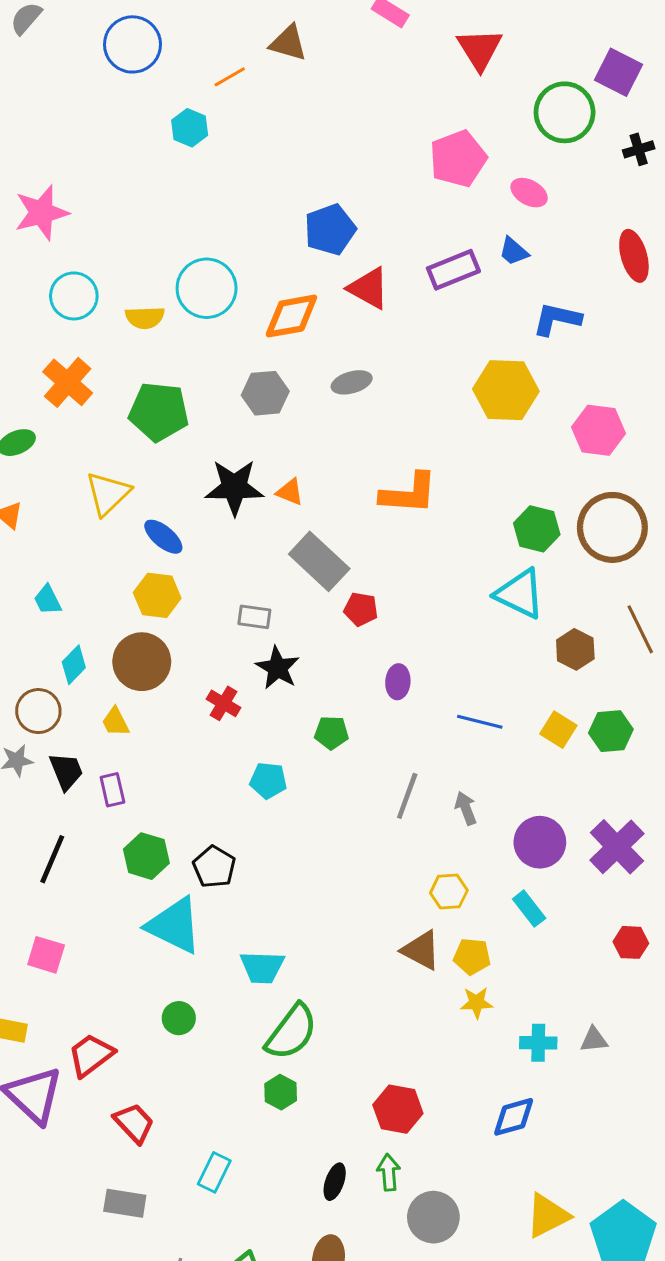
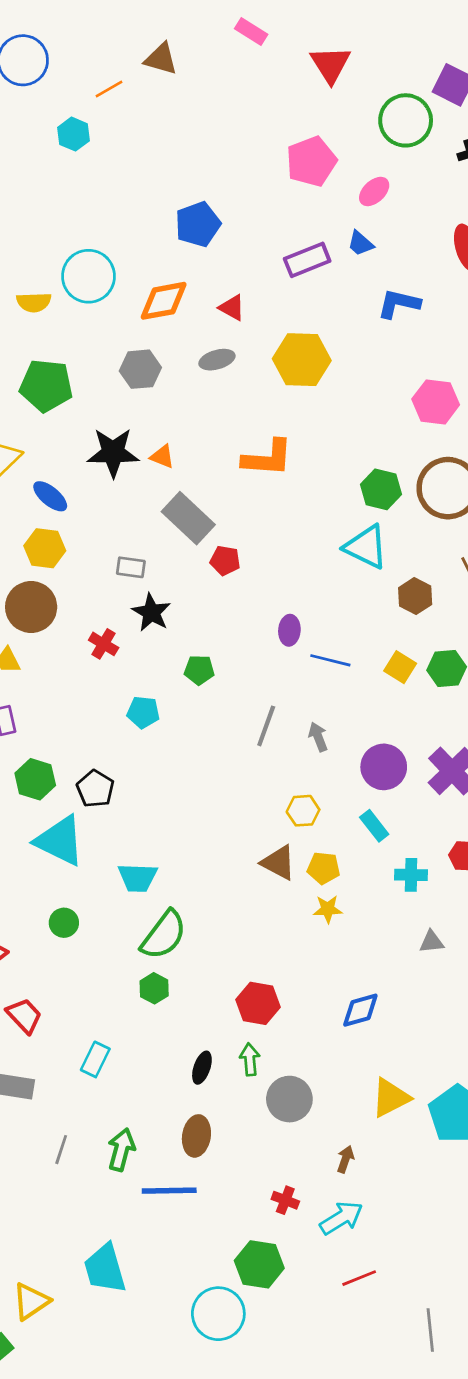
pink ellipse: (529, 193) -> (374, 191), turned -72
red triangle: (369, 288) -> (232, 308), moved, size x0.7
yellow hexagon: (506, 390) -> (302, 360), moved
purple ellipse: (398, 682) -> (289, 630), moved
cyan cross: (538, 1043) -> (411, 875), moved

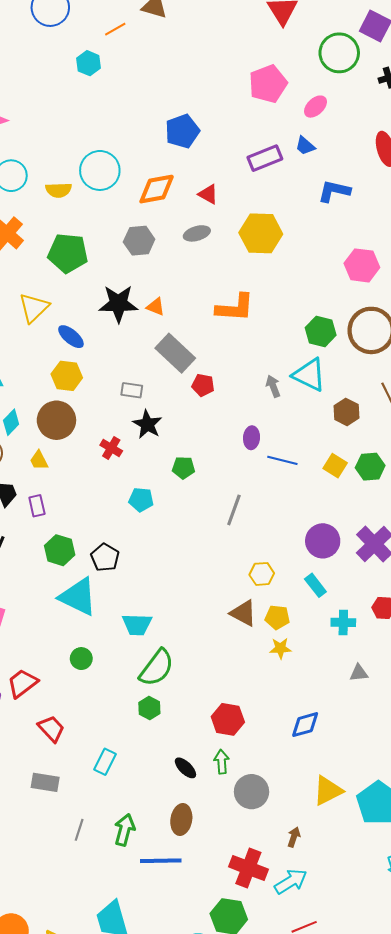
gray arrow: (318, 737) -> (273, 386), moved
black ellipse: (202, 1068) -> (185, 768), turned -65
red cross: (285, 1200) -> (248, 868), size x1.8

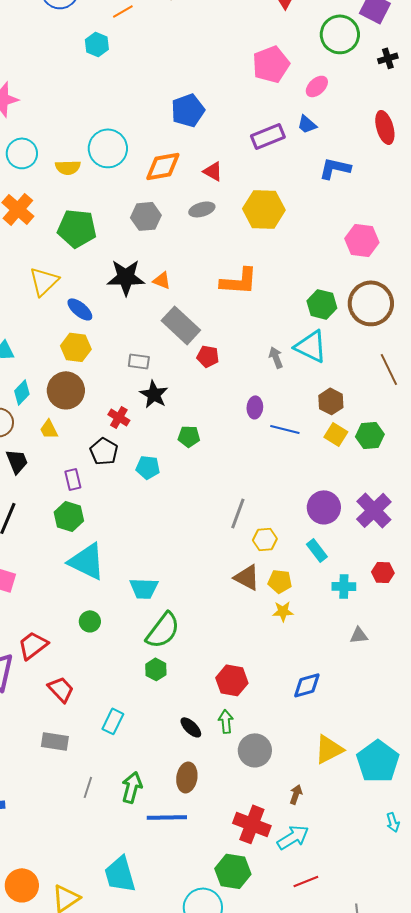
brown hexagon: (346, 412) -> (331, 401), moved
purple rectangle: (37, 506) -> (73, 479), moved
gray line: (234, 510) -> (238, 513), moved
black pentagon: (105, 557) -> (104, 451), moved

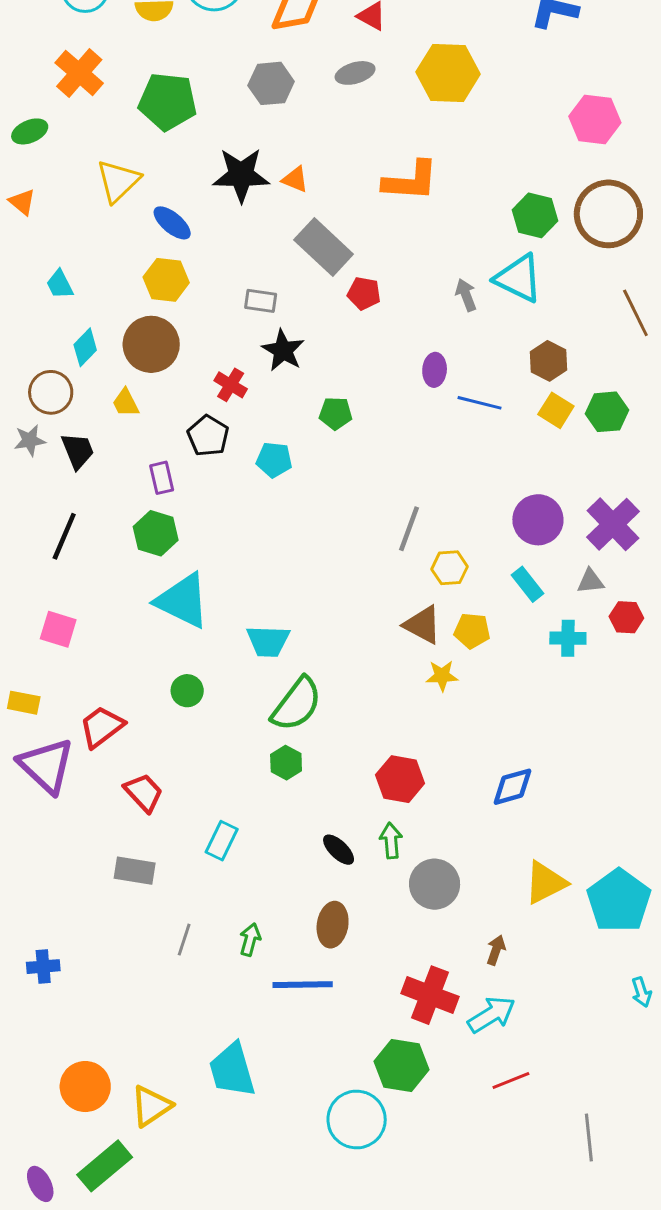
yellow star: (283, 611) -> (442, 676), moved
gray triangle: (359, 635) -> (590, 581), moved
green arrow: (132, 787) -> (250, 940), size x0.7

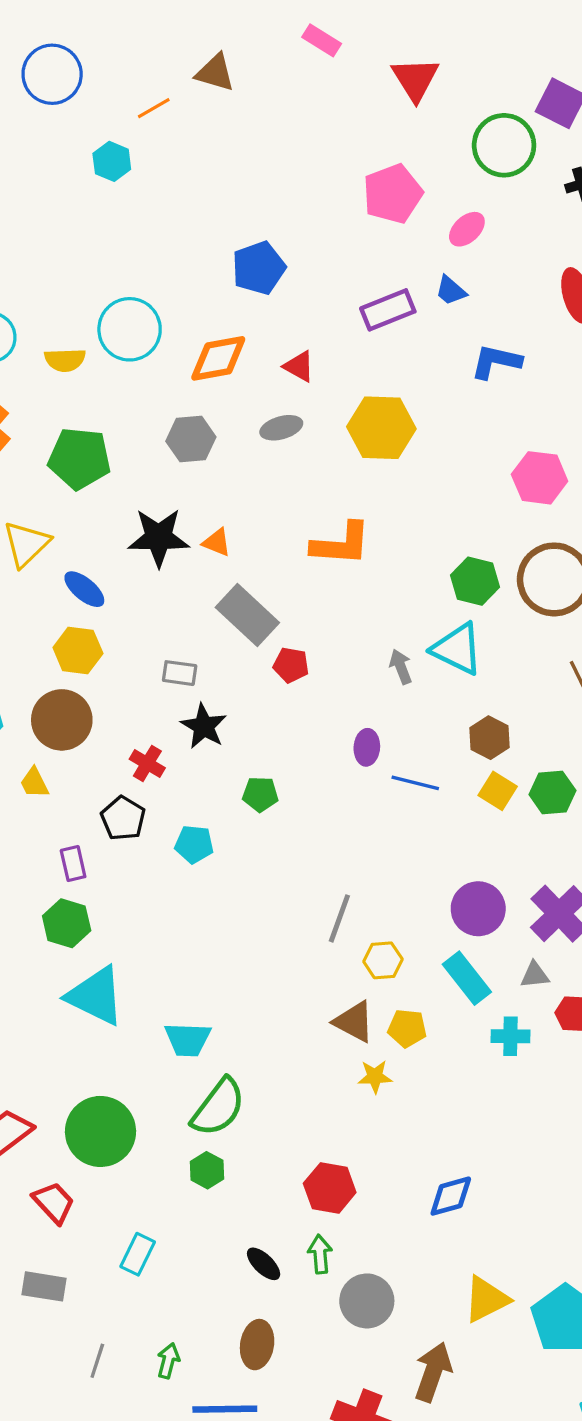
cyan rectangle: (527, 584) -> (467, 978), size x1.4
green circle: (187, 691) -> (101, 1131), moved, size x2.0
brown arrow: (496, 950) -> (433, 1372), size x1.8

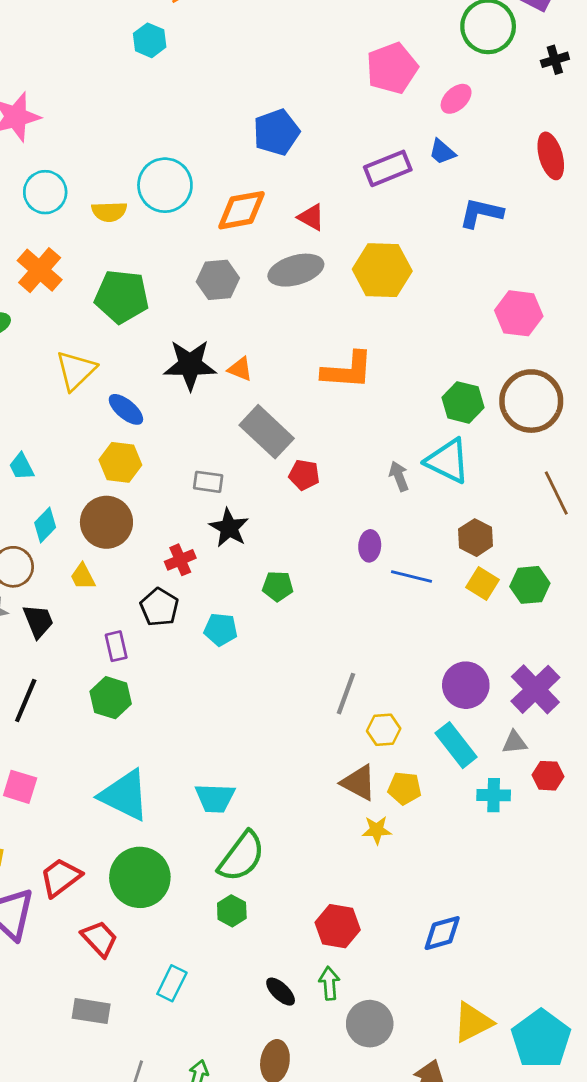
gray ellipse: (281, 428) -> (296, 270), size x1.5
red cross: (147, 763) -> (180, 560), turned 36
cyan triangle: (96, 996) -> (125, 795), moved

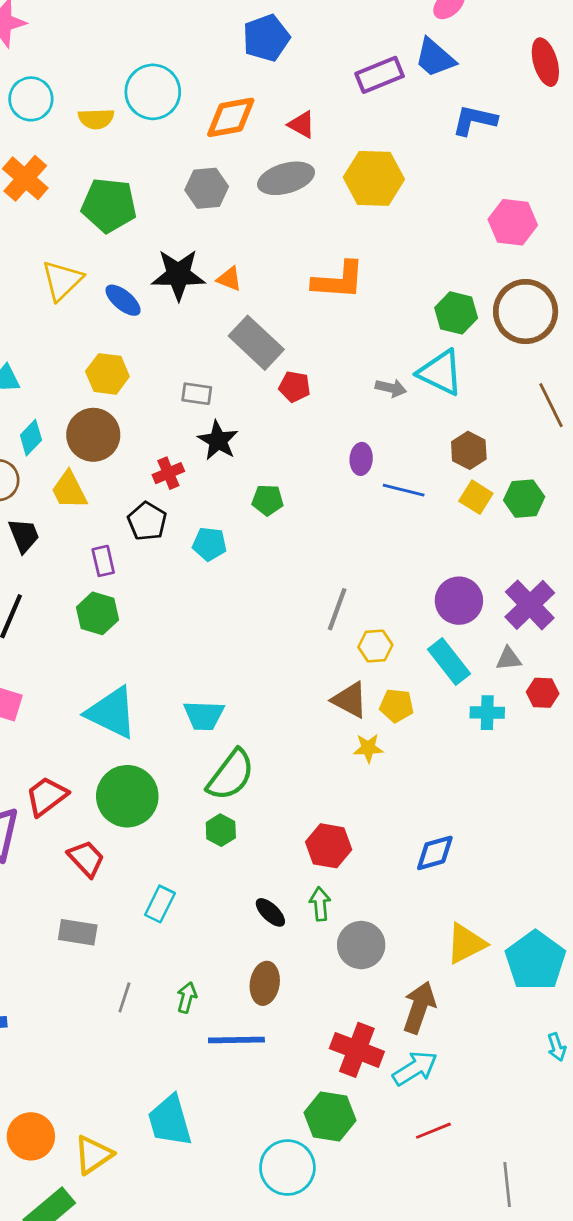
blue trapezoid: (442, 152) -> (435, 58), size x1.5
blue ellipse: (126, 409) -> (123, 300), moved
gray arrow: (399, 476) -> (391, 388), turned 124
yellow trapezoid: (83, 577) -> (69, 490), size x1.4

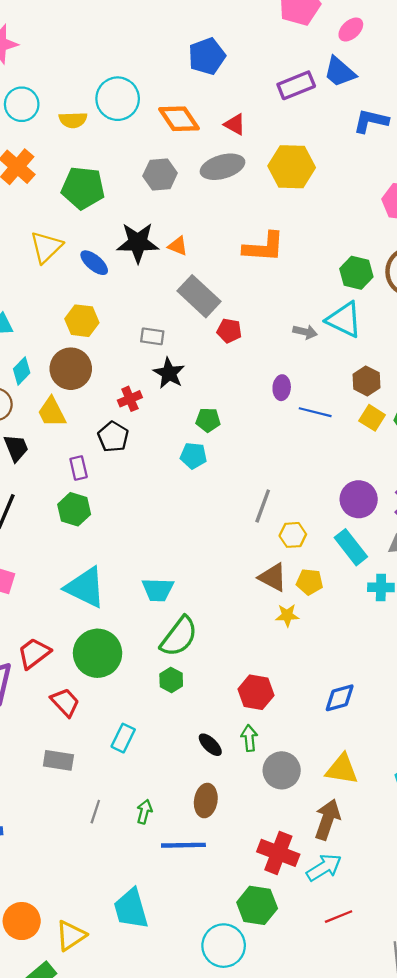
orange diamond: (231, 117) -> (179, 119), turned 66
cyan pentagon: (209, 544) -> (193, 456), moved
yellow triangle: (466, 944) -> (342, 769), moved, turned 36

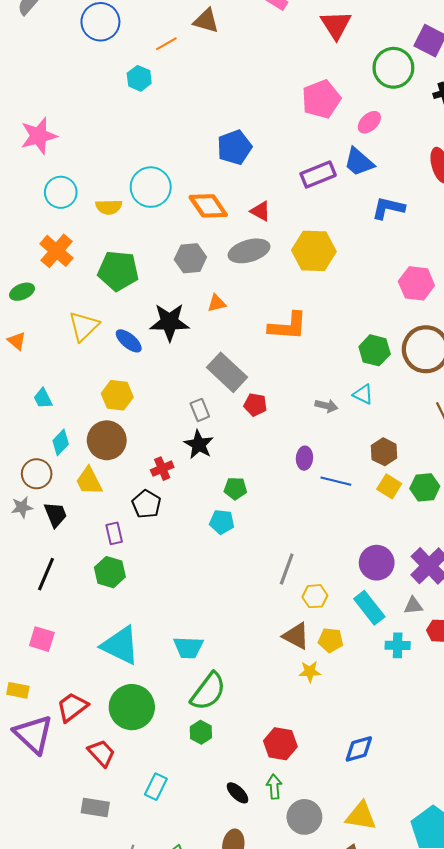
orange triangle: (178, 246) -> (217, 303), moved, turned -36
cyan triangle: (344, 320) -> (363, 394), size x0.6
gray rectangle: (152, 336) -> (200, 410), moved, turned 60

